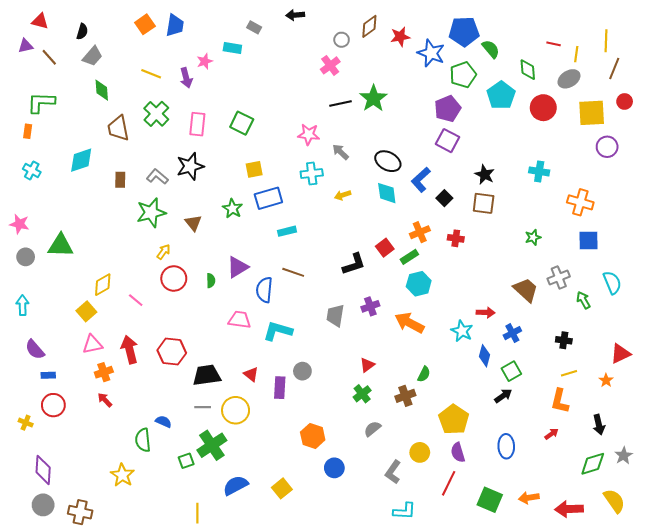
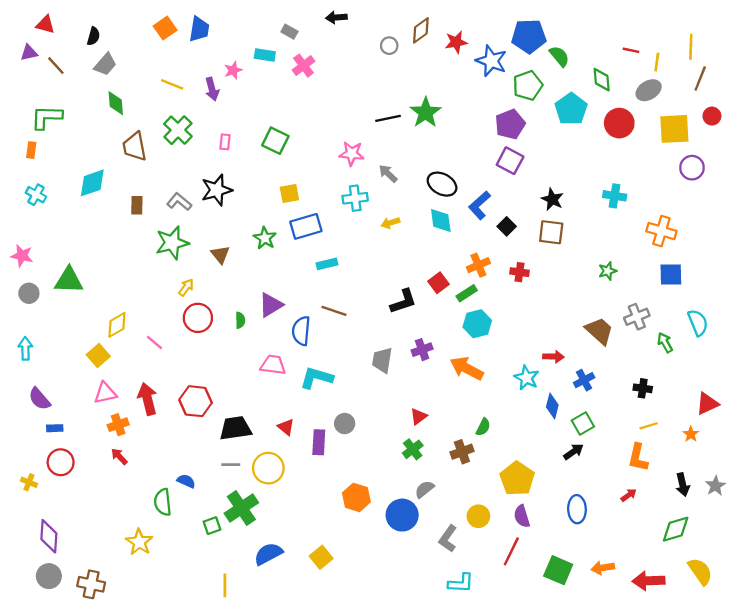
pink cross: (330, 65) -> (304, 66), moved
pink rectangle: (197, 124) -> (225, 142), size x0.6
gray star: (624, 456) -> (715, 486), moved
blue circle: (334, 468) -> (402, 515), moved, size x1.4

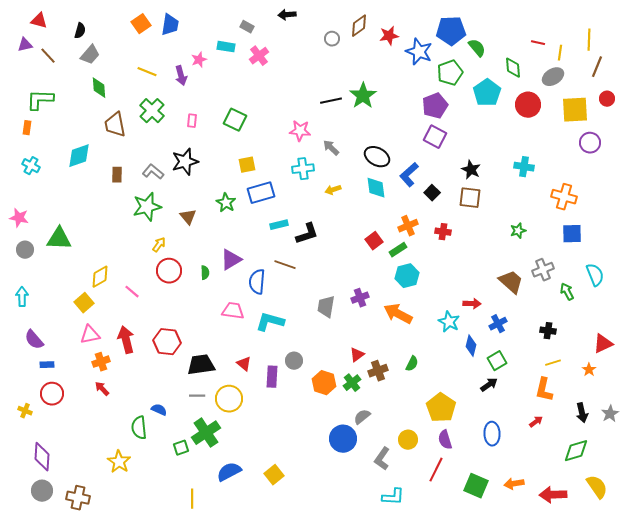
black L-shape: (403, 301) -> (307, 234), moved
brown cross: (462, 452) -> (378, 371), moved
orange hexagon: (356, 497) -> (324, 383), moved

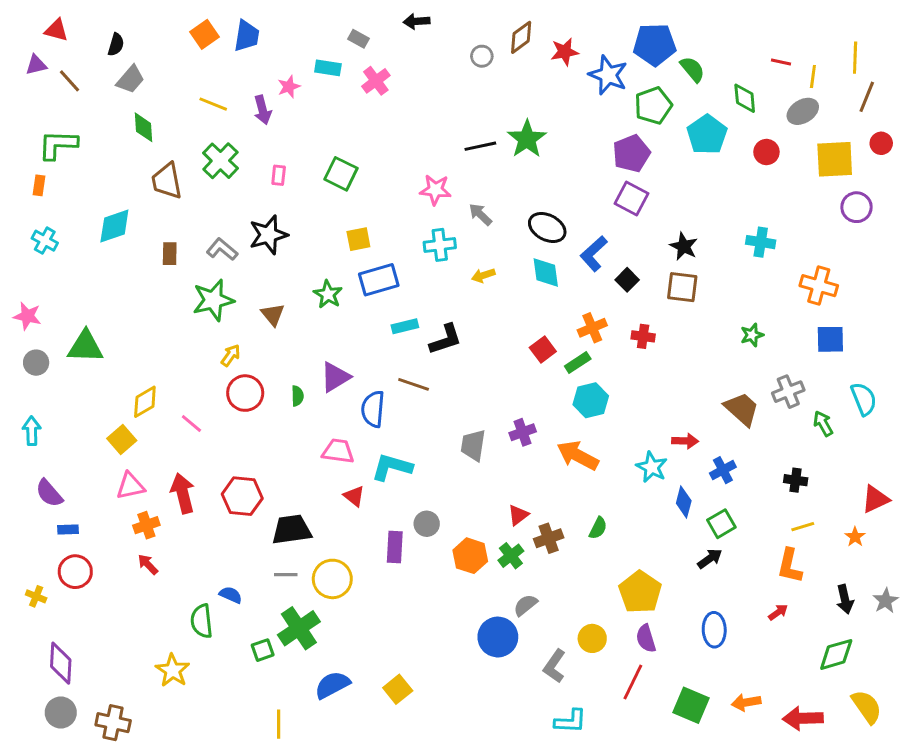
red circle: (528, 105) -> (766, 152), size x0.7
red triangle: (244, 364) -> (354, 496), moved

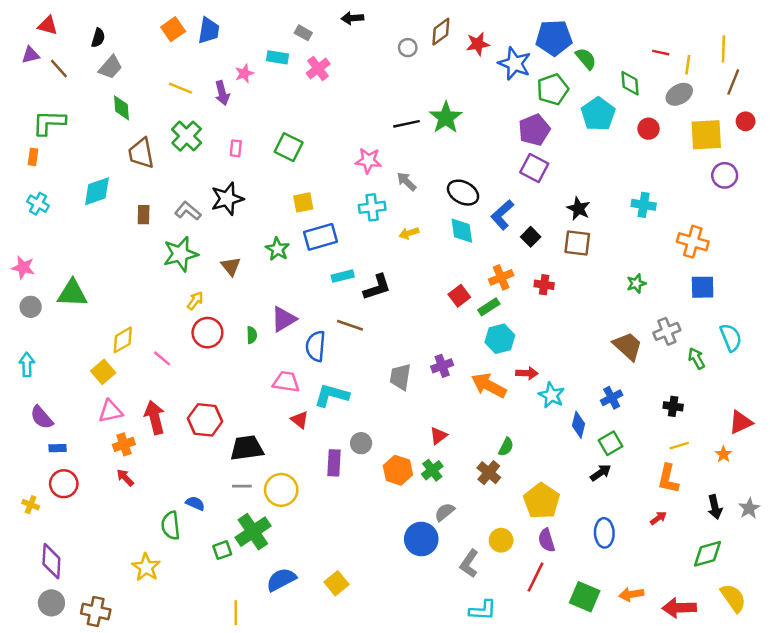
red arrow: (685, 441) -> (527, 373), moved
brown cross: (549, 538) -> (489, 473), moved, turned -30

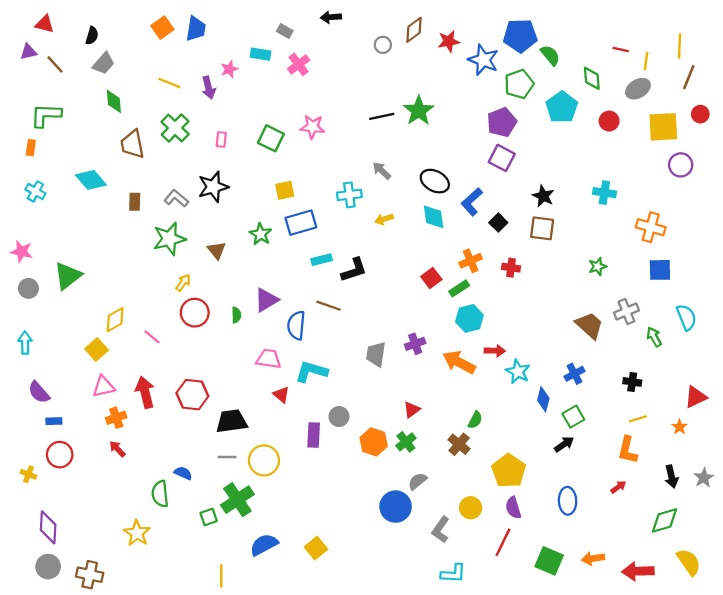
pink star: (368, 161) -> (312, 127), moved
cyan diamond: (97, 191) -> (91, 180), turned 68
green triangle: (72, 293) -> (68, 276), turned -40

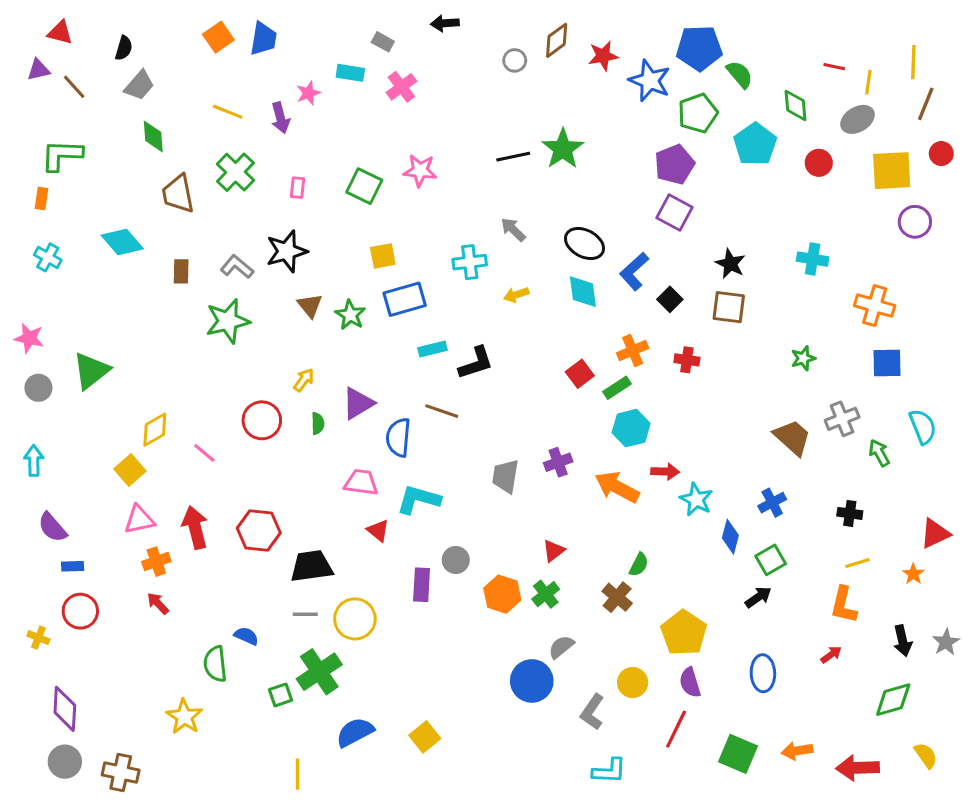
brown triangle: (217, 250) -> (310, 306), moved
yellow arrow: (183, 283) -> (304, 380), moved
yellow semicircle: (689, 562) -> (926, 755), size x0.7

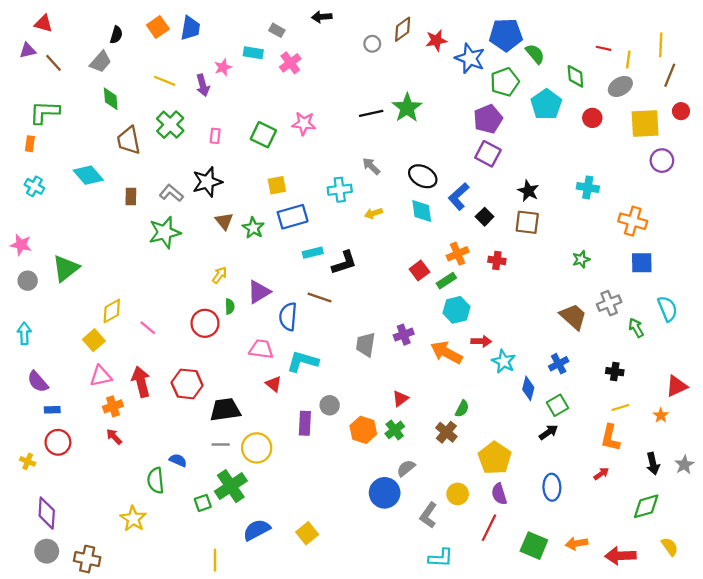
black semicircle: (124, 48) -> (116, 35), moved
red circle: (262, 420) -> (205, 323), moved

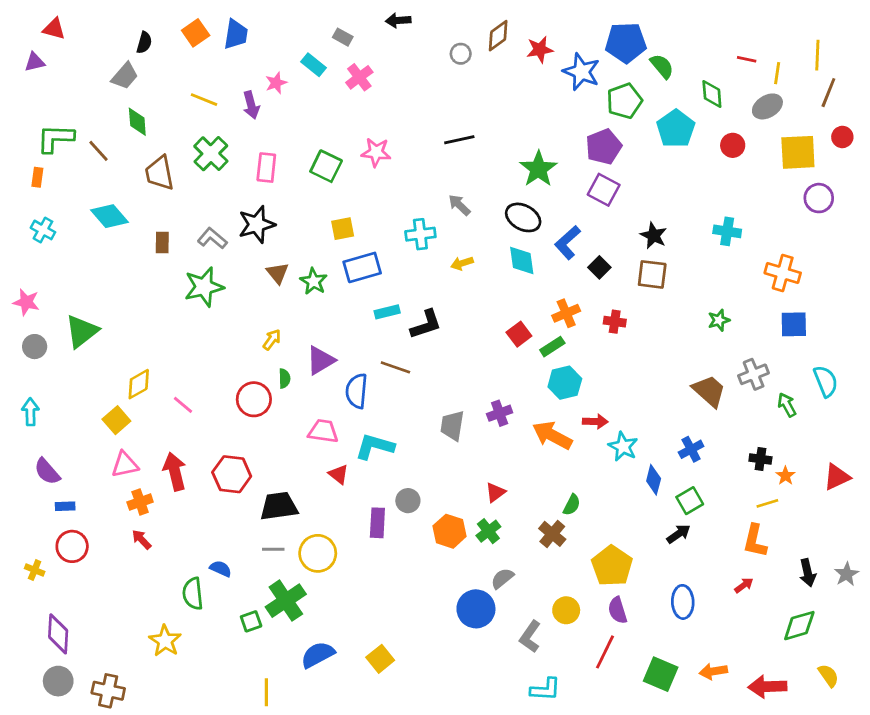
cyan rectangle: (253, 53) -> (314, 65), turned 30
brown line: (53, 63) -> (98, 151), moved
green star: (407, 108) -> (538, 169), moved
pink rectangle: (215, 136) -> (266, 168), size x1.5
orange star: (661, 415) -> (785, 476), moved

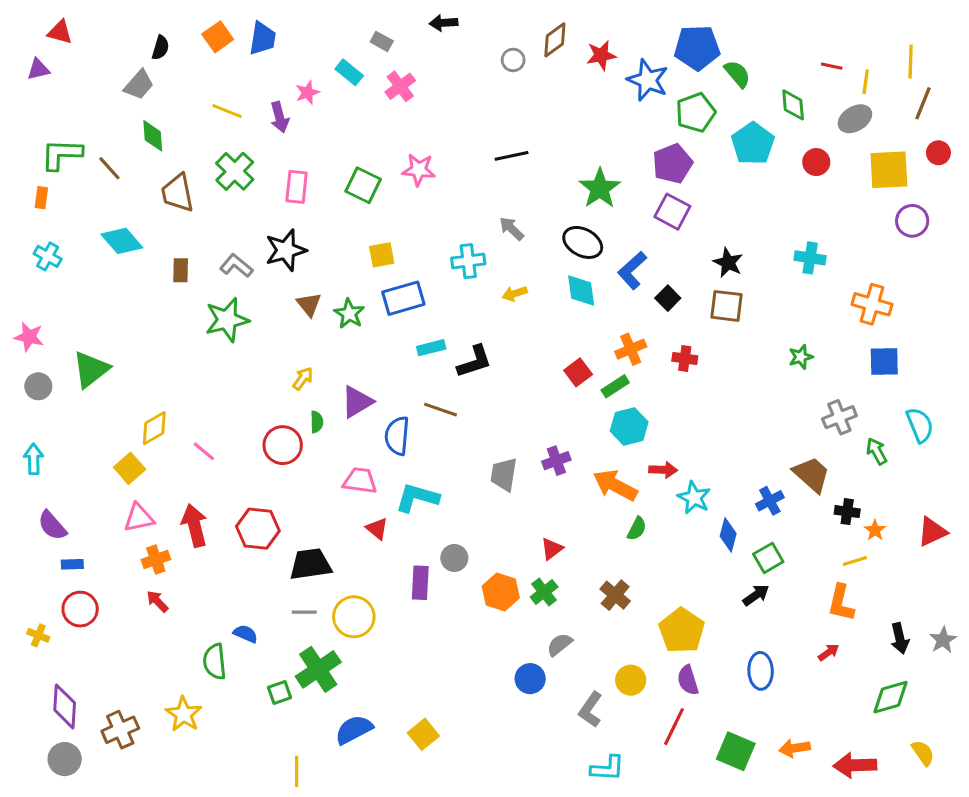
brown trapezoid: (709, 391) -> (812, 474), moved
green semicircle: (572, 505) -> (637, 529), moved
blue circle: (476, 609) -> (530, 679), size x0.7
brown cross: (108, 691) -> (120, 730), moved, turned -36

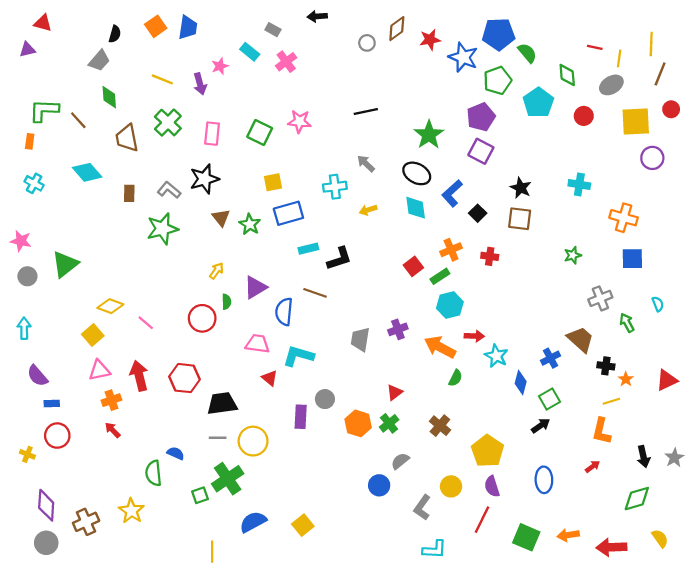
cyan semicircle: (920, 425) -> (658, 304), size x0.6
yellow diamond: (154, 428) -> (110, 306), turned 50

